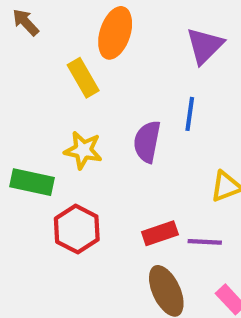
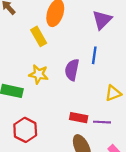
red hexagon: (77, 229) -> (25, 130), moved
red rectangle: (160, 233) -> (79, 118), turned 30

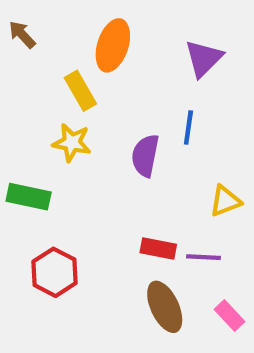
yellow star: (39, 74) -> (72, 143), moved

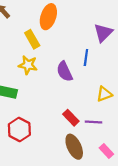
purple triangle: (204, 58) -> (103, 33), moved
purple semicircle: (145, 156) -> (64, 71), turned -36
red rectangle: (158, 248) -> (71, 118), turned 35

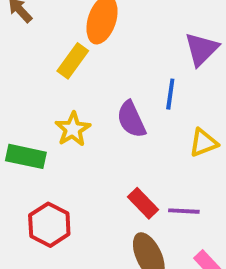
yellow rectangle: (32, 39) -> (73, 61), turned 66
yellow star: (28, 65) -> (73, 129), moved, turned 30
yellow triangle: (104, 94) -> (203, 143), moved

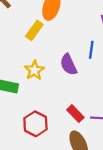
red hexagon: (49, 225) -> (35, 124), moved

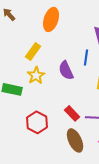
yellow rectangle: (34, 30) -> (33, 51), moved

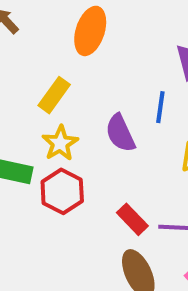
red hexagon: (37, 122) -> (62, 191), moved

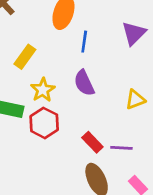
yellow rectangle: (54, 95) -> (25, 57), moved
blue line: (160, 107) -> (84, 42), moved

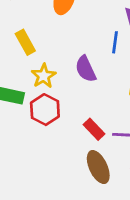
blue line: (84, 42) -> (115, 42), moved
yellow rectangle: (25, 57) -> (25, 42), turned -65

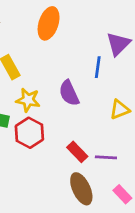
yellow star: (44, 76) -> (28, 100), turned -30

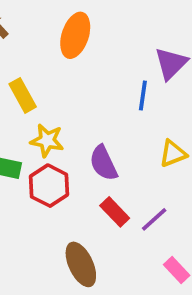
purple semicircle: (69, 93) -> (103, 163), moved
purple line: (106, 157) -> (154, 219), turned -45
brown ellipse: (81, 189) -> (81, 264), moved

